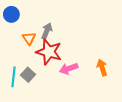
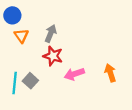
orange triangle: (29, 38) -> (21, 36), moved
red star: (49, 52) -> (53, 56), size x0.7

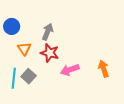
blue circle: (12, 15) -> (12, 26), moved
orange triangle: (21, 36) -> (24, 49), moved

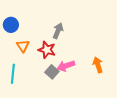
gray arrow: (48, 32) -> (58, 31), moved
gray square: (29, 76) -> (52, 72), moved

